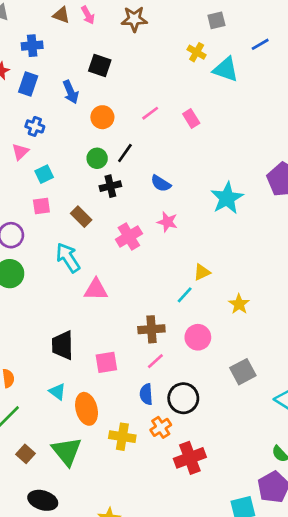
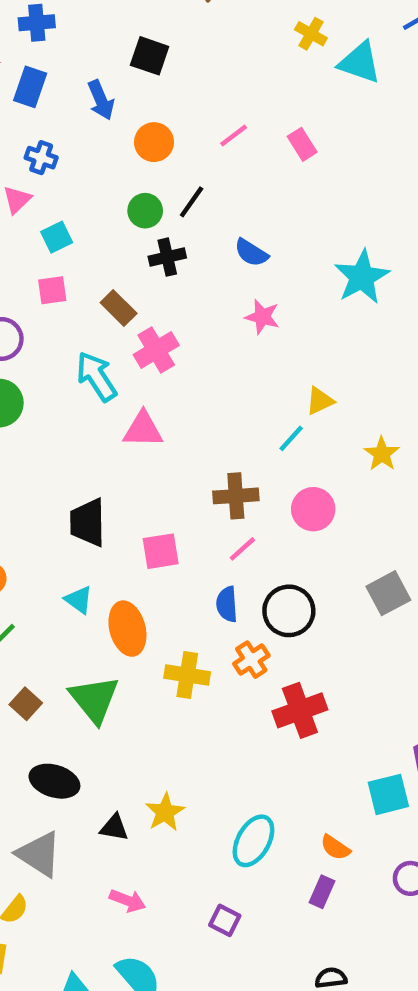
pink cross: (129, 236) -> (156, 350), moved
gray square: (243, 372) -> (388, 593), moved

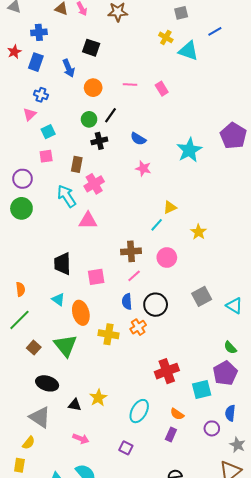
pink line: (234, 135) -> (130, 85), turned 40
brown rectangle: (119, 308) -> (77, 164), turned 56
red cross: (300, 710) -> (167, 371), moved

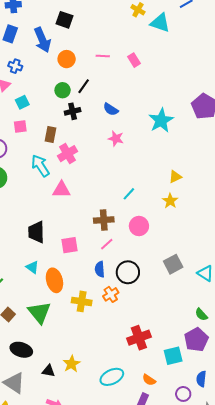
blue arrow: (69, 68) -> (42, 40), size x1.4
yellow triangle: (170, 207) -> (175, 177), moved
cyan ellipse: (139, 411) -> (112, 377), turned 35

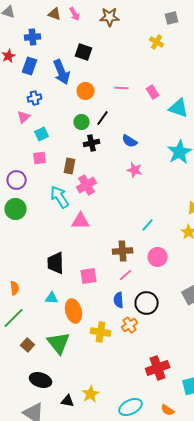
cyan triangle: (160, 23) -> (179, 108), moved
blue cross: (15, 66) -> (35, 98), turned -32
cyan triangle: (32, 267) -> (52, 298), turned -32

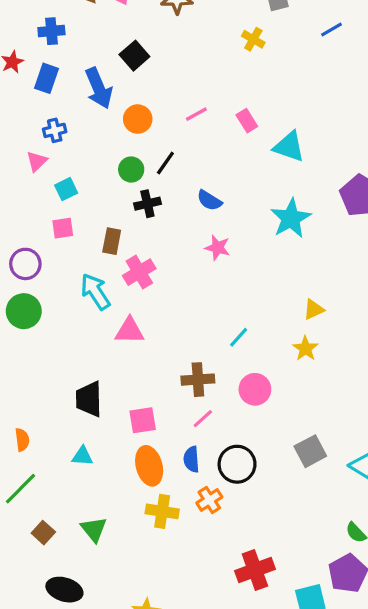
black square: (84, 52) -> (134, 56), turned 30
pink line: (122, 88) -> (196, 114), turned -32
orange ellipse: (74, 311) -> (149, 466), moved
green triangle: (59, 343) -> (94, 529), size x0.7

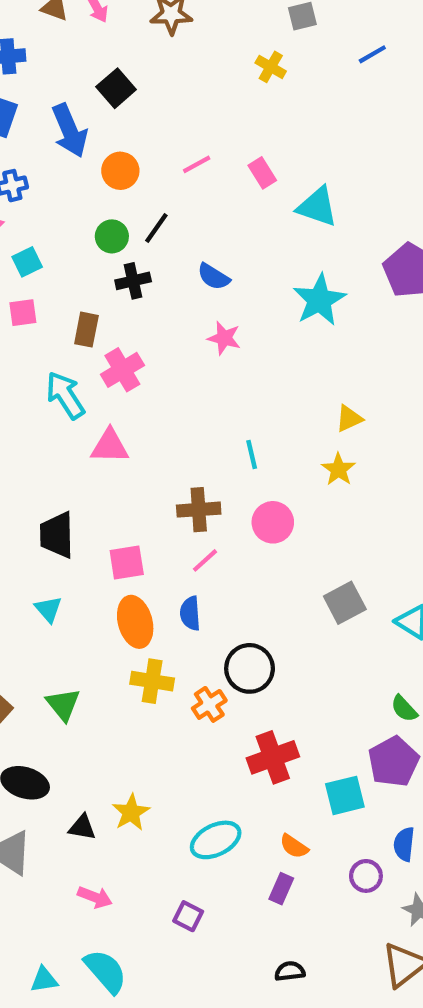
cyan line: (239, 337) -> (252, 455), turned -55
cyan triangle: (82, 456) -> (48, 609), turned 45
black circle: (237, 464) -> (250, 668), moved
orange cross: (209, 500) -> (209, 704), moved

